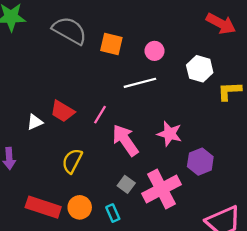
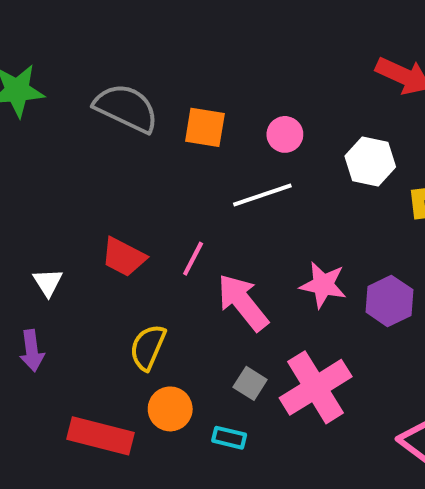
white triangle: (35, 122) -> (48, 282), moved, turned -35
purple hexagon: (200, 162) -> (389, 301), moved
orange circle: (80, 207) -> (170, 409), moved
cyan rectangle: (113, 213) -> (229, 438), turned -49

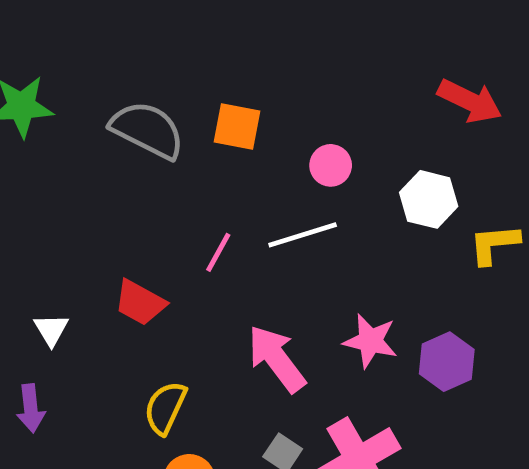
orange square: (205, 127) -> (237, 126), moved
pink line: (193, 259) -> (218, 252), moved

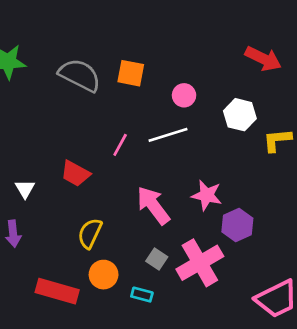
purple hexagon: (447, 362) -> (237, 225), moved

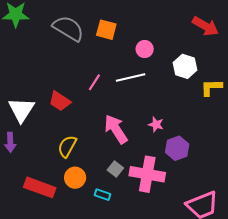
white triangle: (25, 189) -> (21, 110), size x1.8
pink star: (207, 195) -> (156, 124), size x0.7
pink cross: (200, 263) -> (147, 174), turned 36

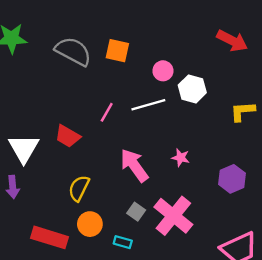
white hexagon: (185, 66) -> (192, 89), moved
purple hexagon: (177, 148) -> (232, 179), moved
pink cross: (147, 174) -> (173, 216), turned 32

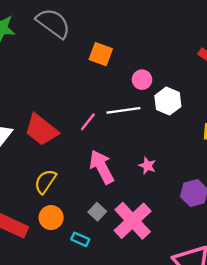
gray semicircle: (73, 51) -> (53, 23), moved
pink line: (107, 112) -> (88, 122), moved
red trapezoid: (68, 136) -> (41, 130), size x1.4

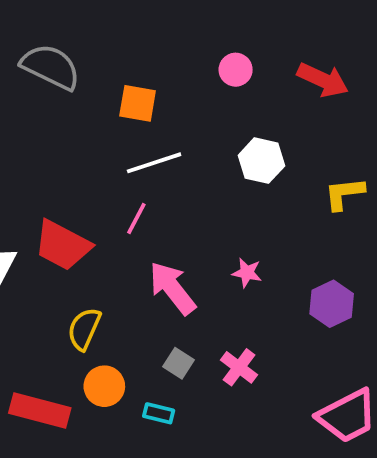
pink circle: (142, 80) -> (236, 70), moved
white line: (123, 110) -> (154, 163), moved
pink cross: (133, 221) -> (239, 367), size x0.6

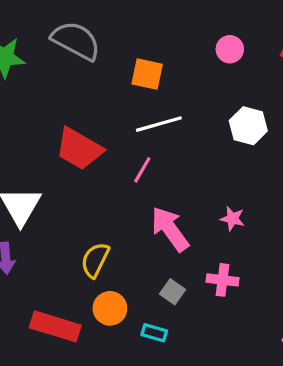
red trapezoid: (63, 245) -> (79, 149), moved
pink cross: (239, 367) -> (222, 280), moved, turned -32

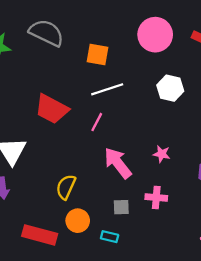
pink circle: (230, 49) -> (155, 35), size x1.8
gray square: (172, 292) -> (121, 207), turned -35

